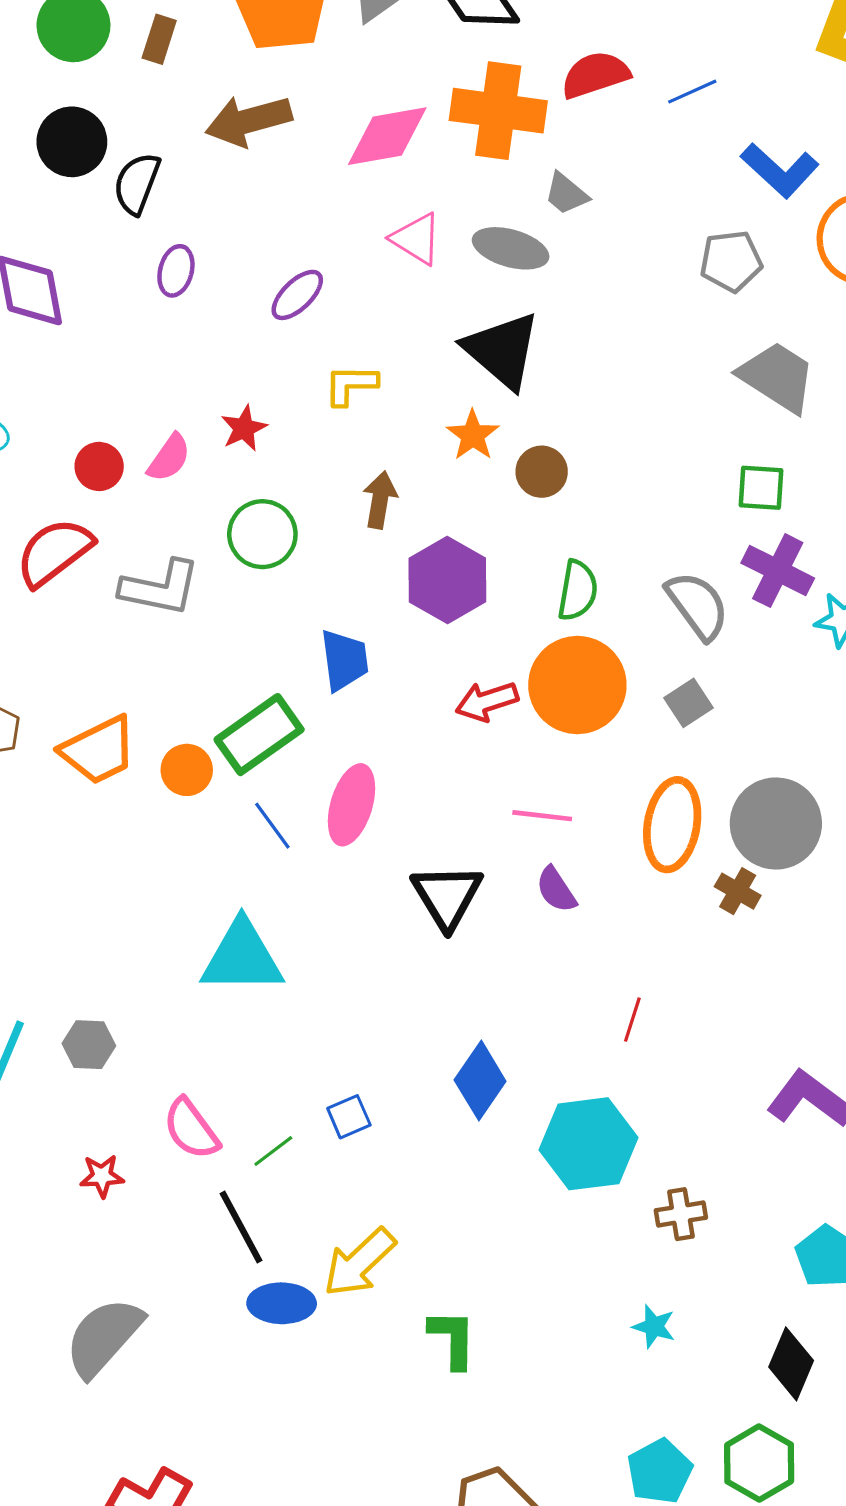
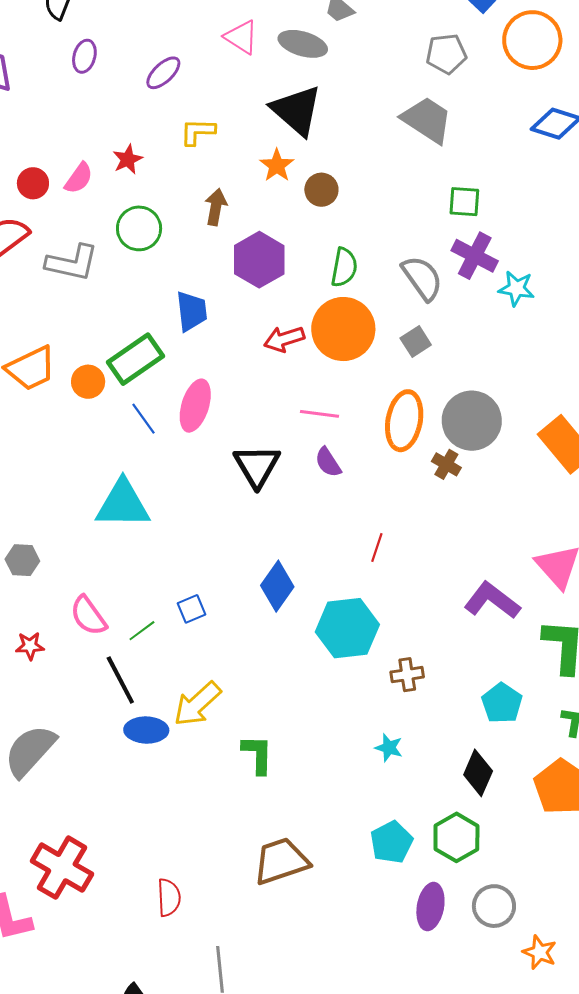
gray trapezoid: (777, 377) -> (427, 120), moved

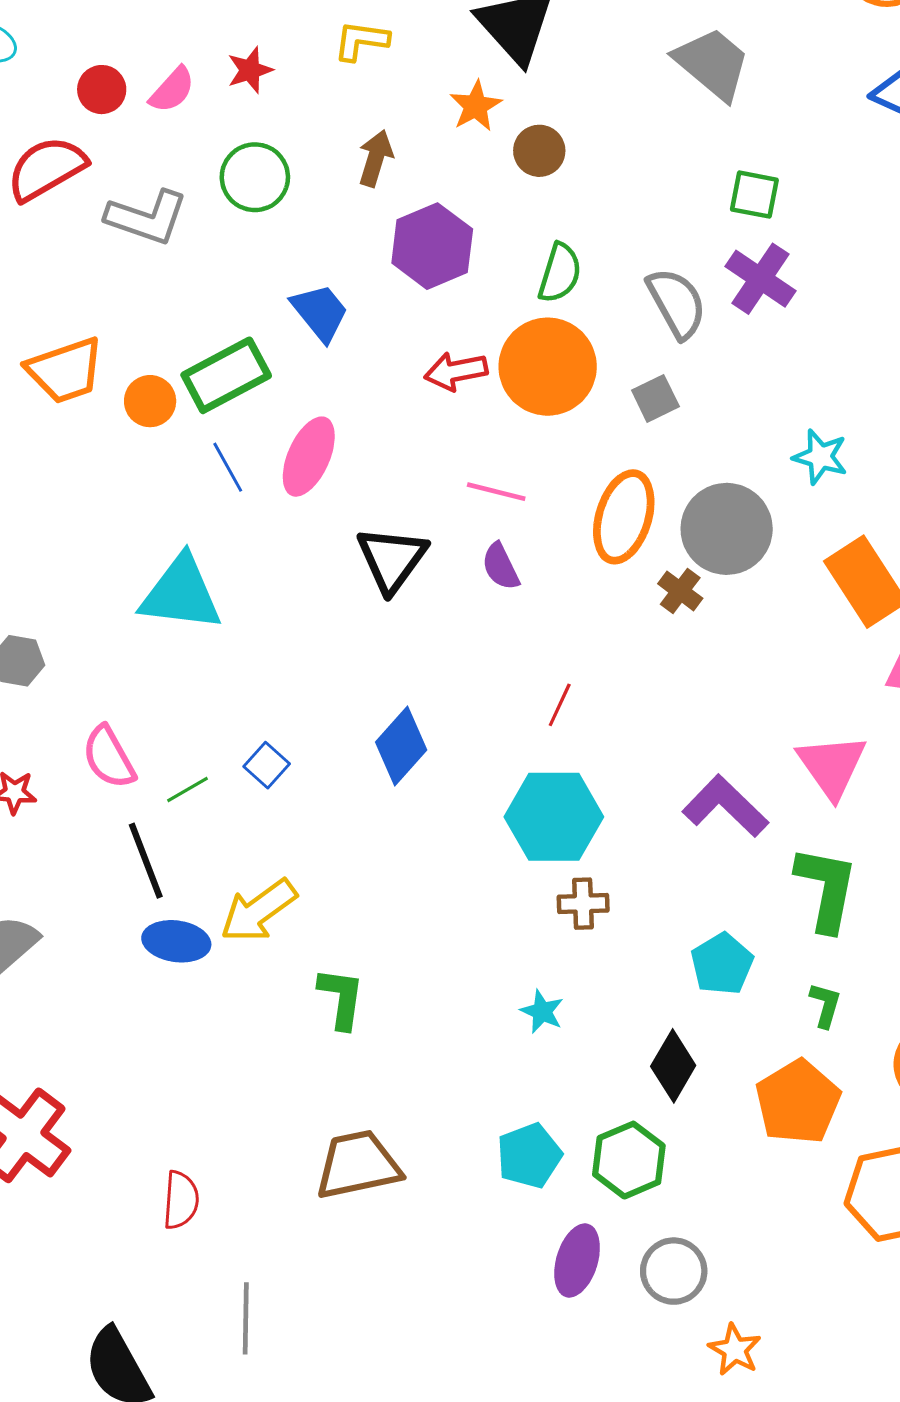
cyan star: (516, 288) -> (820, 457), moved
blue trapezoid: (192, 311) -> (320, 312), turned -39
blue square: (191, 609) -> (267, 765), turned -32
cyan hexagon: (347, 628) -> (554, 817), moved

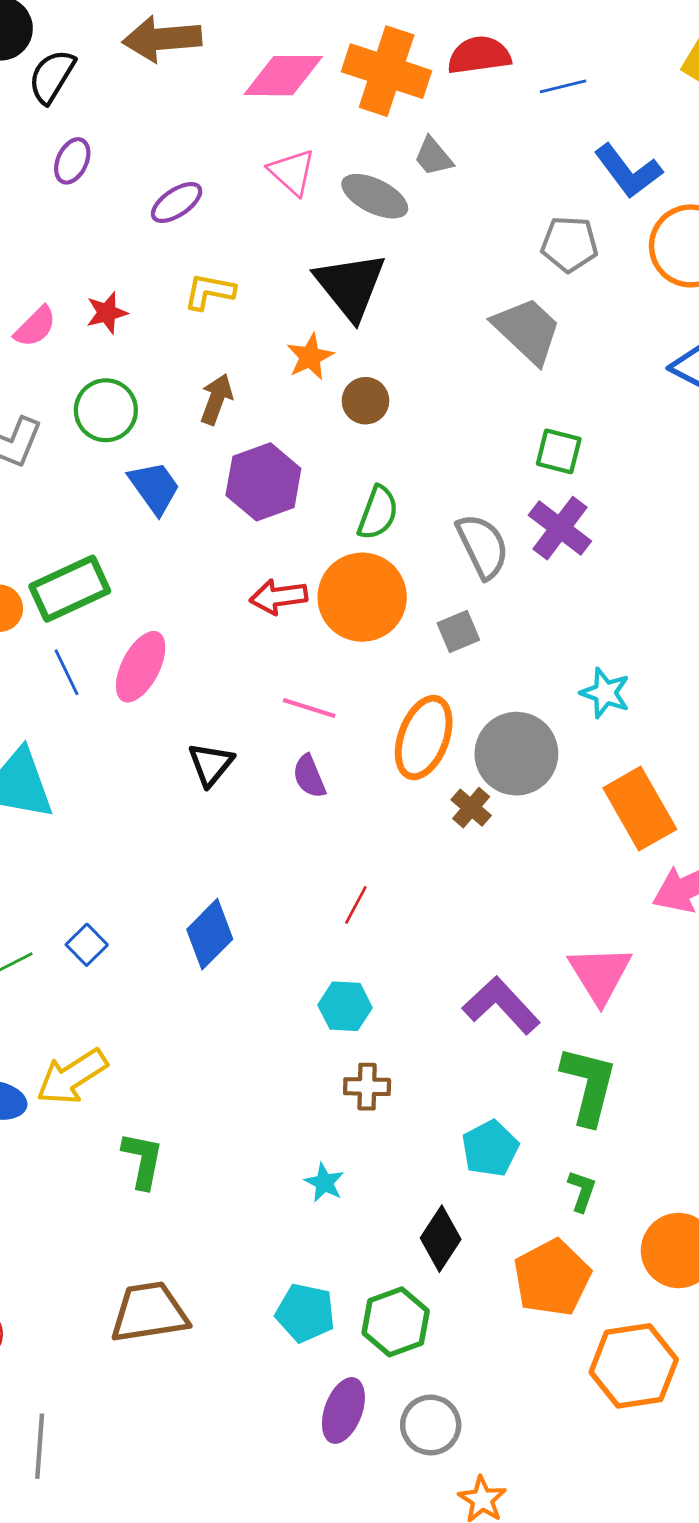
blue trapezoid: (320, 312) -> (154, 487), moved
black triangle: (392, 559) -> (211, 764), size x0.7
cyan hexagon: (554, 817) -> (345, 1006), size x0.6
cyan pentagon: (529, 1156) -> (305, 1313), turned 30

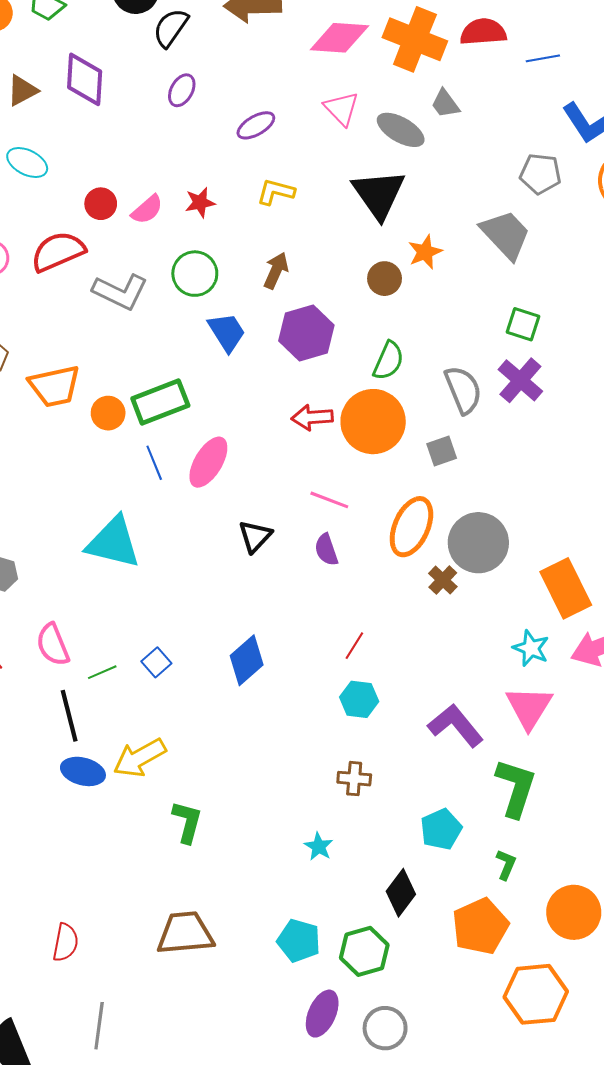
orange star: (310, 357) -> (425, 252), moved
cyan star: (605, 693) -> (531, 648), moved
cyan hexagon: (345, 1006) -> (359, 699), moved

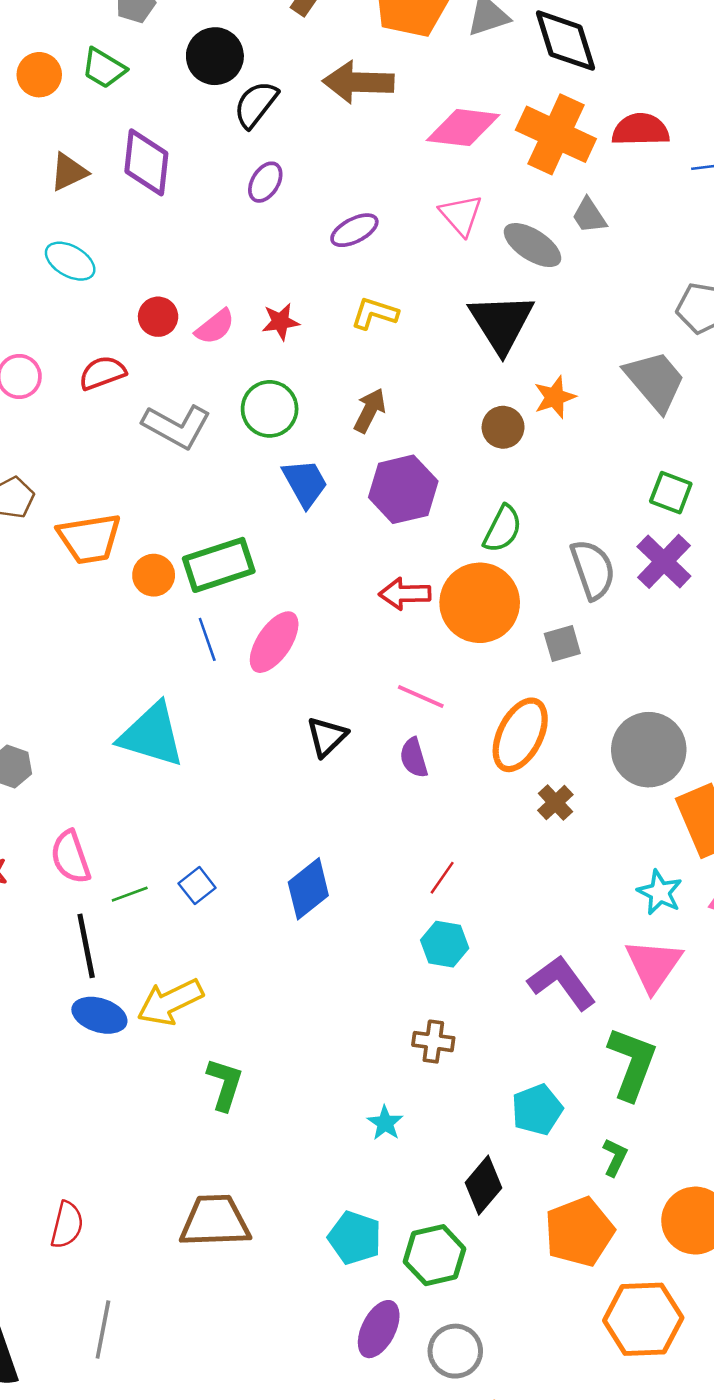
red semicircle: (58, 252) -> (102, 373), size x0.7
gray circle: (478, 543) -> (649, 750), moved

